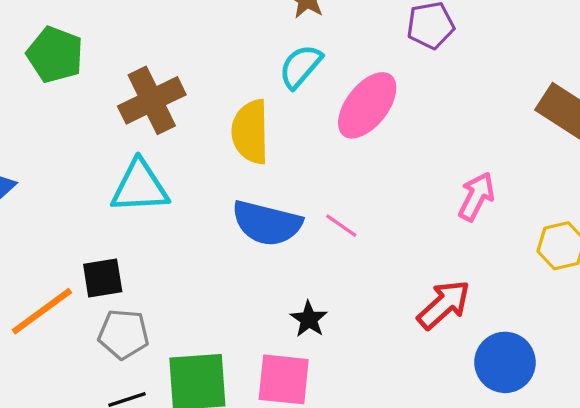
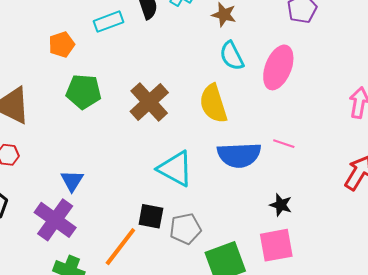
cyan semicircle: (300, 66) -> (232, 56), turned -52
cyan triangle: (140, 187) -> (175, 169), moved, turned 48
black square: (103, 278) -> (151, 216), turned 36
gray pentagon: (124, 334) -> (185, 229), moved

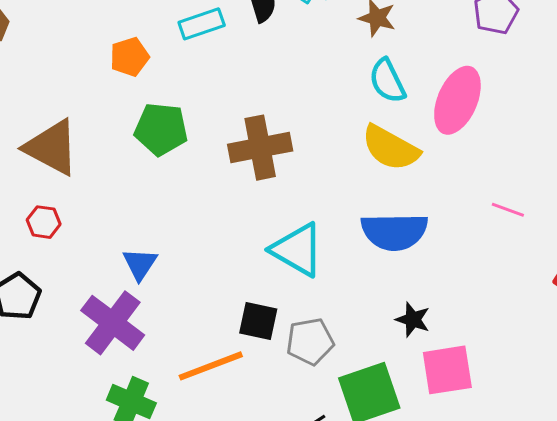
brown cross: (149, 102) -> (260, 148), turned 30
yellow semicircle: (213, 104) -> (390, 148), moved, turned -45
pink line: (284, 144) -> (508, 210), moved
black star: (281, 205) -> (413, 320), moved
orange line: (120, 247) -> (211, 366), turned 30

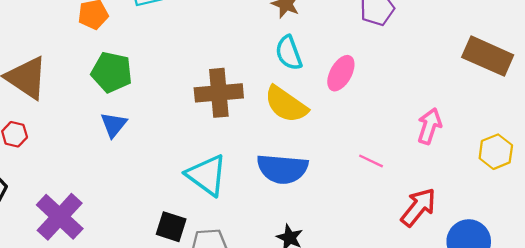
pink ellipse: (457, 100) -> (341, 73), size x0.7
brown cross: (260, 148) -> (219, 93), moved
blue triangle: (140, 264) -> (114, 125), moved

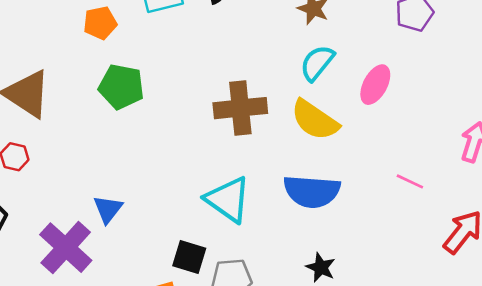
cyan semicircle: (289, 53) -> (317, 63), turned 60
blue triangle: (114, 125) -> (108, 209), moved

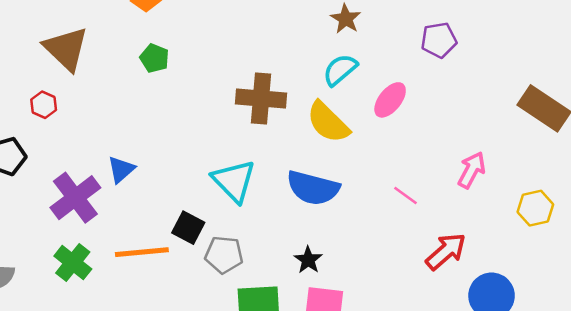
green pentagon: (121, 87) -> (155, 58), size x0.7

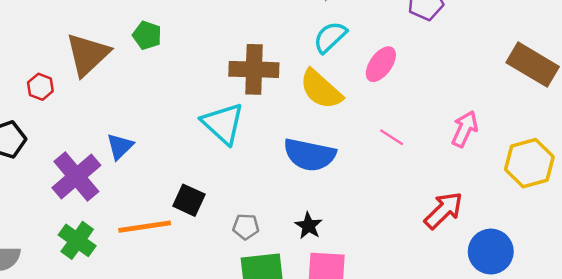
brown triangle: (66, 49) -> (88, 55), moved, turned 36
cyan triangle: (234, 181) -> (223, 123), moved
pink line: (405, 195) -> (392, 137), moved
yellow hexagon: (535, 208) -> (529, 163), size x1.4
gray pentagon: (224, 255) -> (246, 227), moved, size x0.7

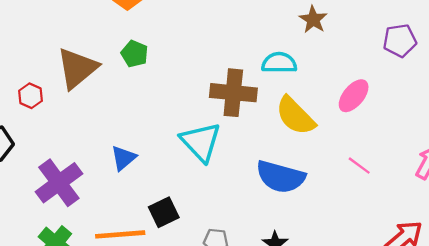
cyan semicircle: (330, 37) -> (279, 63), moved, turned 40
blue triangle: (120, 146) -> (124, 158), moved
black square: (189, 200) -> (164, 212), turned 36

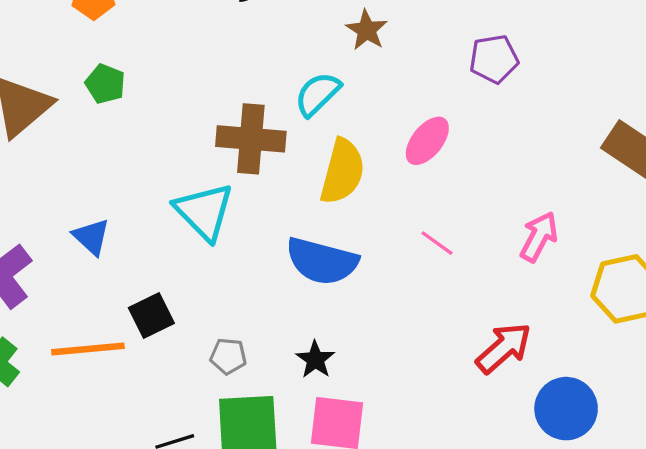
cyan semicircle: (279, 63) -> (318, 94), turned -44
yellow semicircle: (295, 116) -> (342, 171), turned -120
blue triangle: (124, 158) -> (91, 237), turned -36

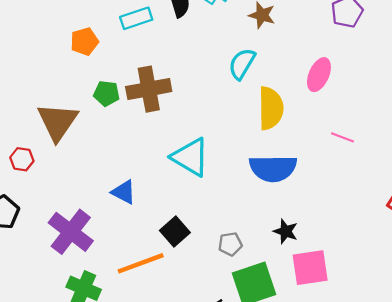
brown cross: (251, 139) -> (149, 89), moved

